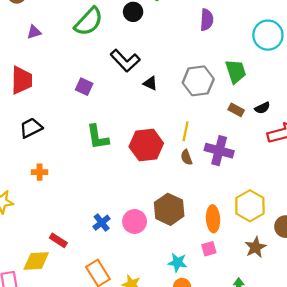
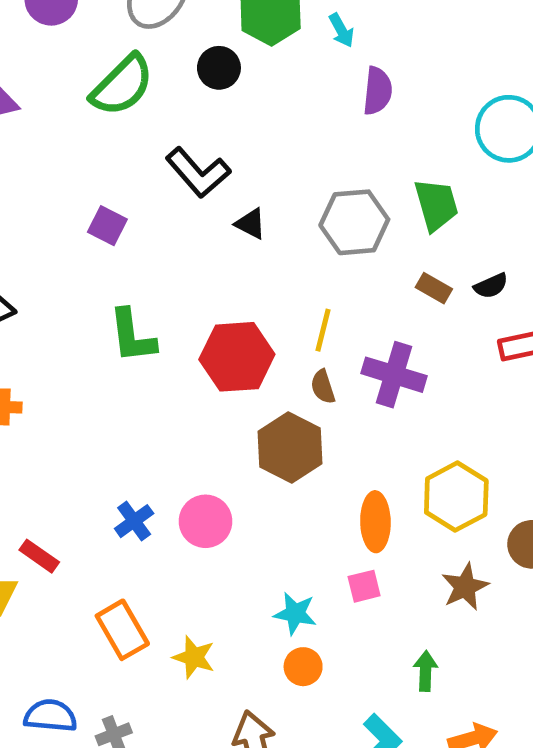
brown hexagon: (169, 209) -> (290, 448), moved

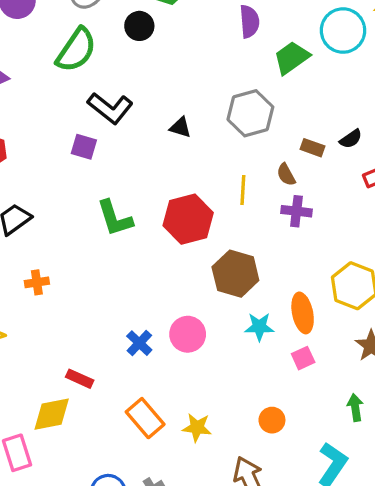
black L-shape: (198, 173) -> (110, 108), moved
green trapezoid: (436, 205) -> (292, 58), moved, turned -99
purple cross: (394, 375) -> (296, 211), size x0.7
brown semicircle: (323, 387) -> (286, 175), moved
cyan star: (295, 614) -> (259, 327), moved

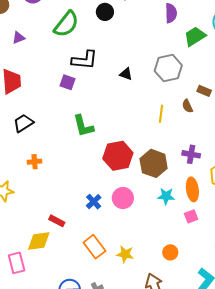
black L-shape: (110, 108) -> (85, 60), turned -36
purple cross: (296, 211) -> (191, 154), moved
red hexagon: (188, 219) -> (118, 156), moved

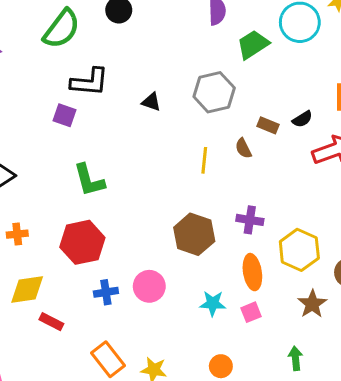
red hexagon: (118, 156) -> (82, 242), moved
cyan star: (166, 196) -> (213, 303), moved
blue cross: (94, 202) -> (106, 292), turned 35
yellow diamond: (39, 241) -> (27, 289), moved

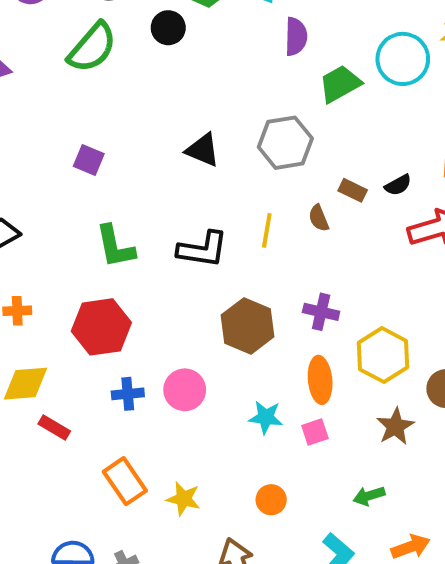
black L-shape: (89, 82) -> (203, 249), moved
black triangle: (151, 102) -> (203, 150), size x1.4
green arrow: (296, 358) -> (369, 496), turned -105

